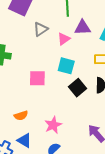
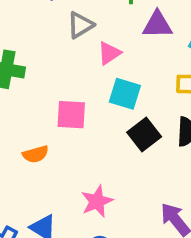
pink triangle: (64, 39) -> (109, 53), moved
orange semicircle: (21, 116) -> (36, 154), moved

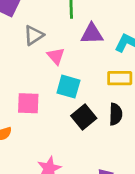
pink triangle: (109, 53) -> (56, 56), turned -36

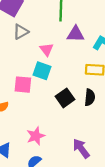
gray triangle: (34, 35) -> (21, 32), moved
cyan square: (68, 87) -> (42, 71), moved

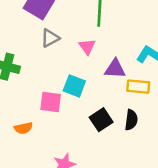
purple triangle: (75, 34) -> (115, 69), moved
pink triangle: (47, 49) -> (87, 47), moved

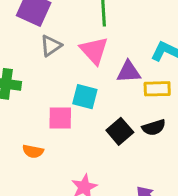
pink triangle: (87, 47) -> (94, 50), size x1.5
black semicircle: (131, 120) -> (154, 127), turned 72
orange semicircle: (23, 128) -> (33, 151), turned 30

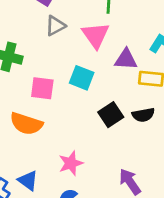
pink square: (60, 118) -> (42, 88), moved
orange semicircle: (33, 151) -> (26, 124), size x1.6

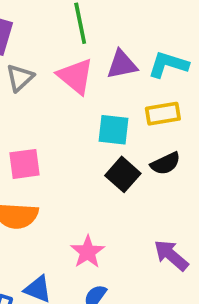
purple triangle: (126, 59) -> (122, 65), moved
cyan square: (82, 78) -> (113, 130), moved

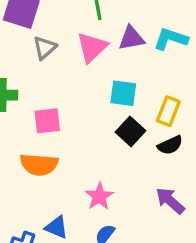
pink triangle: (76, 76) -> (92, 47), turned 36
yellow rectangle: (163, 114) -> (168, 111), moved, turned -60
black semicircle: (165, 163) -> (170, 145), moved

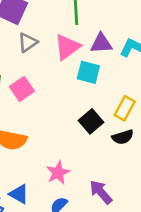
cyan square: (123, 93) -> (88, 72), moved
pink square: (47, 121) -> (22, 89), moved, turned -35
purple arrow: (170, 201) -> (101, 192), moved

